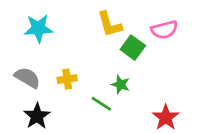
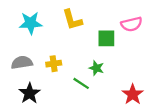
yellow L-shape: (110, 24) -> (72, 20), moved
green square: (133, 48) -> (106, 38), turned -36
gray semicircle: (27, 78) -> (22, 63), turned -40

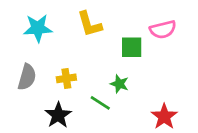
gray semicircle: (22, 63) -> (27, 77), turned 115
black star: (30, 93) -> (58, 115), moved

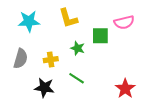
green star: (119, 84) -> (78, 48), moved
black star: (58, 115) -> (44, 88), turned -30

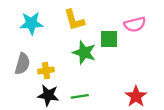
green star: (78, 48) -> (84, 53), size x1.5
yellow cross: (51, 60) -> (46, 71), moved
green line: (77, 78) -> (80, 96), moved, turned -42

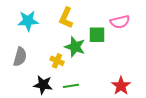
yellow L-shape: (74, 20) -> (66, 18), turned 40
yellow cross: (46, 71) -> (57, 61), moved, turned 32

